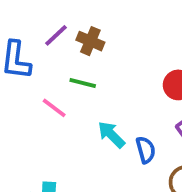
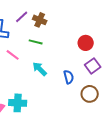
pink line: (54, 108) -> (13, 55), moved
cyan arrow: (111, 135) -> (40, 69), moved

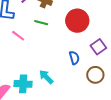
red circle: (86, 43) -> (77, 21), moved, size x1.5
cyan arrow: (40, 69) -> (46, 77), moved

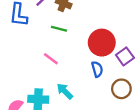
red circle: (77, 21) -> (102, 43), moved
pink line: (18, 36) -> (51, 59), moved

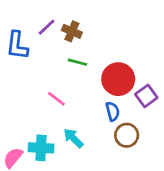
green line: (59, 29) -> (77, 62), moved
brown circle: (121, 89) -> (127, 135), moved

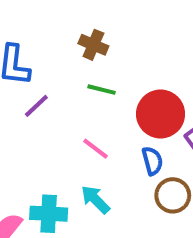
purple line: (47, 27) -> (36, 106), moved
pink line: (56, 99) -> (95, 149), moved

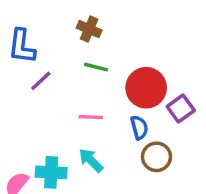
pink line: (95, 149) -> (91, 117), turned -35

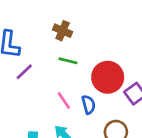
pink line: (91, 117) -> (64, 100), turned 54
blue semicircle: (139, 127) -> (89, 105), moved

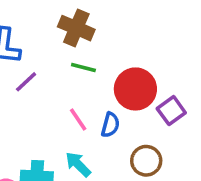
brown cross: (63, 31) -> (76, 28), size x1.4
blue semicircle: (89, 105) -> (110, 125), turned 30

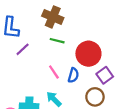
purple square: (171, 111) -> (105, 75), moved

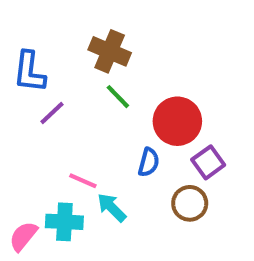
green line: (57, 41) -> (118, 97), turned 32
pink line: (54, 72) -> (83, 181), moved, turned -32

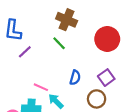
brown cross: (110, 51) -> (67, 20), moved
red circle: (177, 121) -> (107, 39), moved

